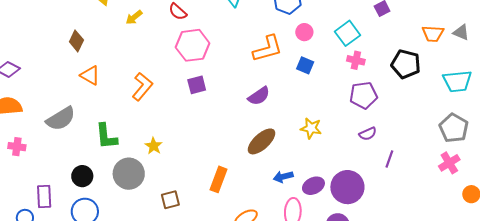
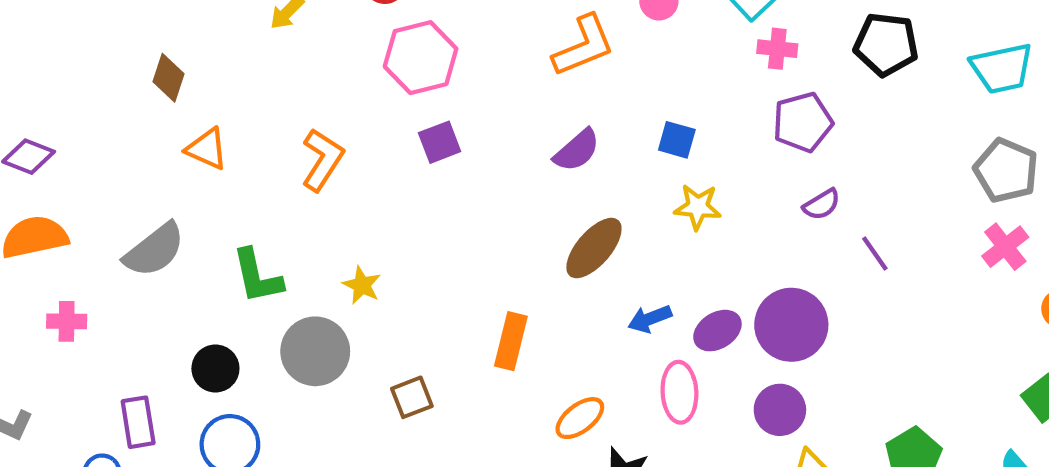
blue square: (305, 65) -> (677, 140), moved
purple line: (389, 159) -> (875, 254), turned -48

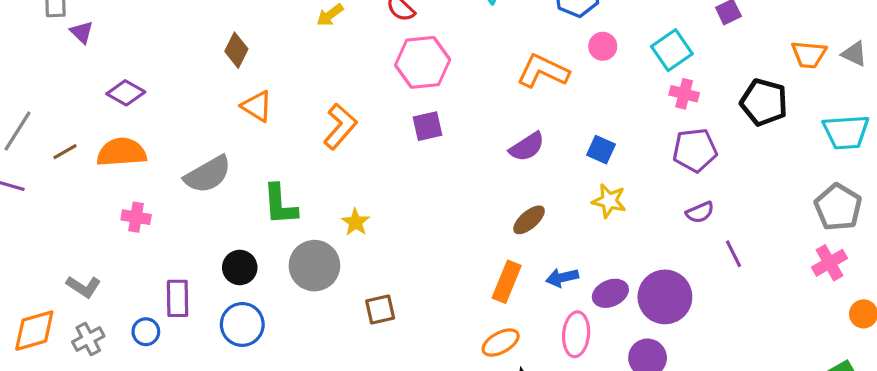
orange L-shape: (584, 46) -> (543, 71), turned -141
brown ellipse: (594, 248) -> (529, 220), size x0.7
orange rectangle: (511, 341) -> (507, 282), moved

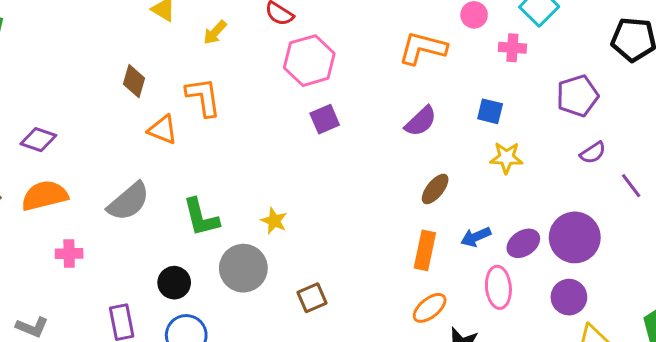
pink cross: (684, 94) -> (512, 48), moved
orange L-shape: (340, 126) -> (203, 97), moved, turned -39

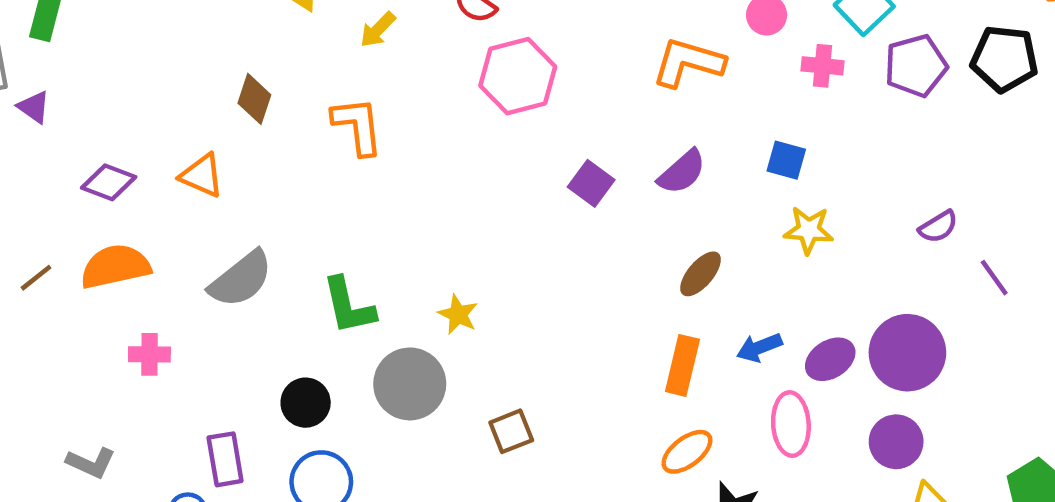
purple pentagon: (577, 96) -> (916, 66), moved
purple square: (325, 119) -> (591, 183), moved, turned -32
orange triangle: (163, 130) -> (202, 175), moved

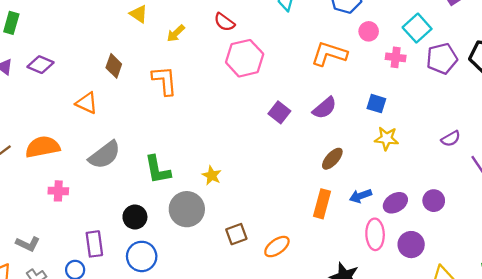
purple diamond: (109, 182) -> (40, 65), moved
purple circle: (907, 353) -> (434, 201), size x0.6
purple circle: (896, 442) -> (411, 245), moved
orange ellipse: (687, 452) -> (277, 247), moved

